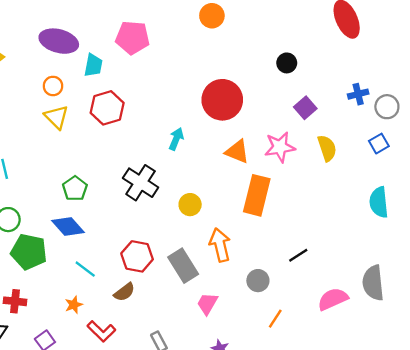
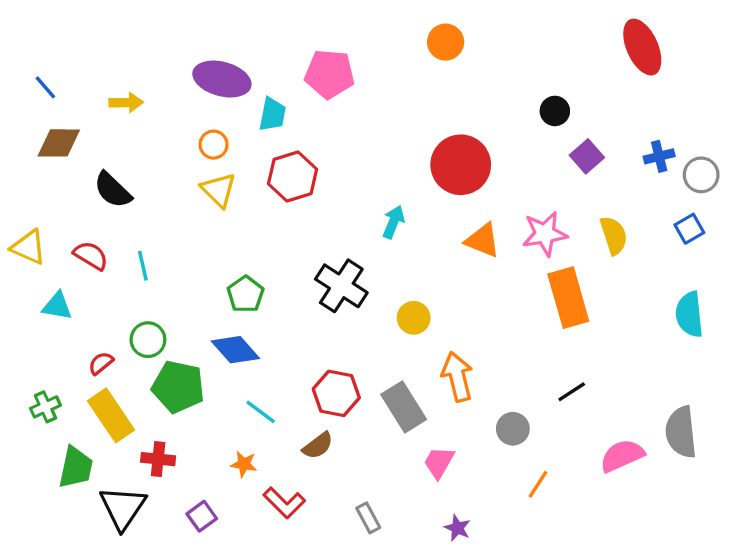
purple square: (305, 108) -> (587, 156), moved
orange rectangle: (257, 195) -> (568, 298), moved, turned -30
orange star: (74, 305) -> (244, 464), turned 30

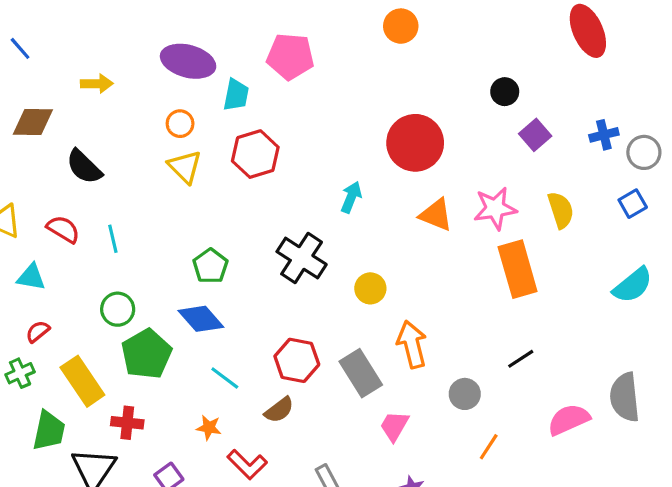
blue line: (45, 87) -> (20, 48), moved
cyan semicircle: (689, 314) -> (633, 285), turned -123
red semicircle: (101, 363) -> (38, 332), moved
green pentagon: (178, 387) -> (146, 354), turned 30

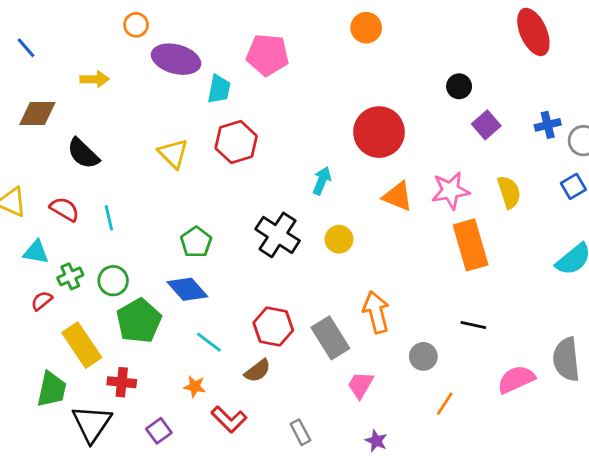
orange circle: (180, 124) -> (136, 25), moved
yellow circle: (370, 288) -> (339, 239), moved
black line: (521, 359) -> (473, 325), turned 45
green cross: (20, 373) -> (70, 276), moved

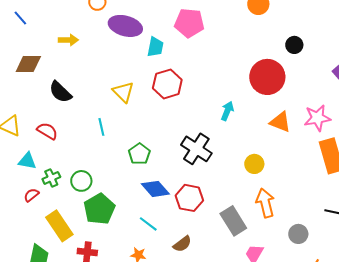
black circle: (459, 86) -> (294, 45), moved
cyan line: (109, 218) -> (101, 127), moved
yellow circle: (339, 239) -> (254, 164), moved
blue diamond: (187, 289) -> (155, 189), moved
red hexagon: (273, 326) -> (189, 198), moved

